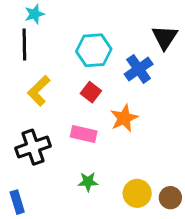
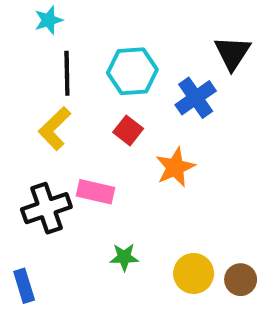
black line: (24, 44) -> (67, 73), moved
pink rectangle: (84, 134) -> (96, 192), moved

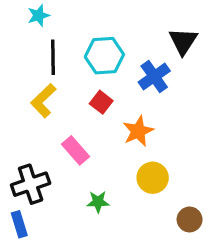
pink rectangle: (96, 192) -> (76, 150), turned 36
black cross: (46, 208) -> (31, 184), moved
yellow circle: (194, 273) -> (153, 178), moved

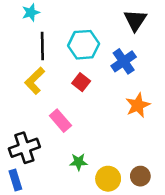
black triangle: (183, 41) -> (135, 20), moved
orange star: (138, 131) -> (138, 105), moved
yellow circle: (153, 178) -> (108, 179), moved
brown circle: (190, 219) -> (140, 176), moved

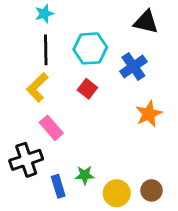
cyan star: (31, 12) -> (44, 14), moved
black triangle: (135, 20) -> (146, 22), turned -50
pink rectangle: (60, 121) -> (51, 128), moved
blue rectangle: (15, 180) -> (58, 186), moved

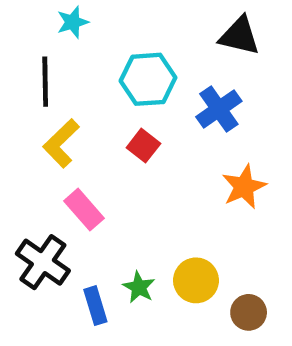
black line: (46, 50) -> (45, 82), moved
black cross: (26, 160) -> (43, 262), turned -36
green star: (85, 175) -> (139, 287), turned 30
yellow circle: (117, 193) -> (196, 280), moved

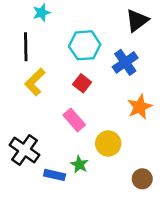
black triangle: (239, 36) -> (137, 21), turned -50
pink rectangle: (84, 210) -> (74, 120), moved
yellow circle: (196, 280) -> (108, 143), moved
blue rectangle: (95, 306) -> (55, 175), turned -60

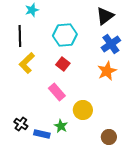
blue cross: (125, 62) -> (111, 44), moved
orange star: (140, 107) -> (107, 71), moved
black cross: (24, 150) -> (21, 124), moved, size x0.6

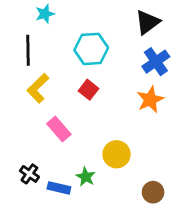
pink rectangle: (57, 92) -> (59, 129), moved

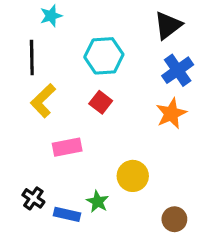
pink rectangle: (59, 129) -> (67, 147), turned -60

